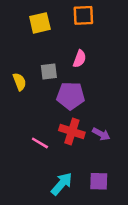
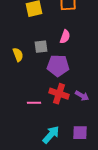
pink line: (40, 143) -> (34, 103), turned -32

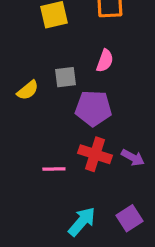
yellow semicircle: (18, 55) -> (28, 90), turned 72
purple square: (80, 133) -> (129, 218), turned -35

